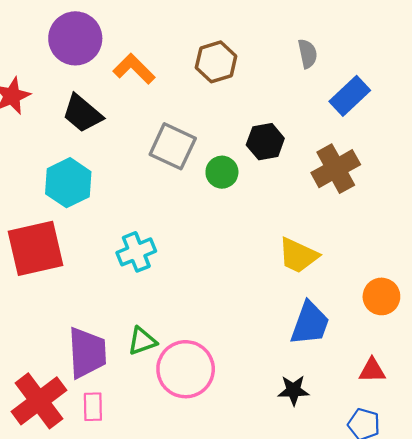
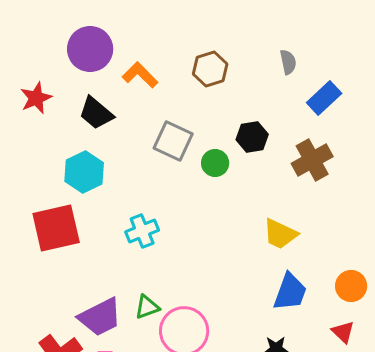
orange circle: (381, 296) -> (351, 286), moved
purple trapezoid: (87, 353) -> (100, 317), turned 66
red triangle: (372, 370) -> (343, 332), turned 45

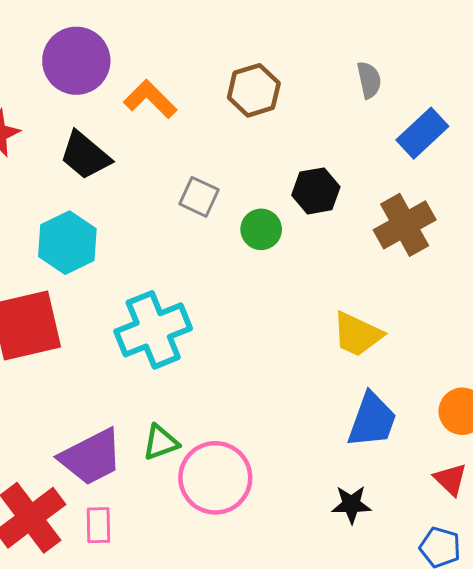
gray square: (173, 141) -> (199, 197), size x0.7
cyan cross: (142, 231) -> (153, 330), size x1.5

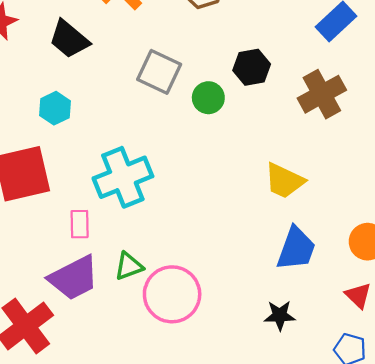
gray square: (199, 197) -> (159, 72), size x1.4
cyan hexagon: (67, 243) -> (55, 108), size x0.7
pink rectangle: (98, 525) -> (80, 224), moved

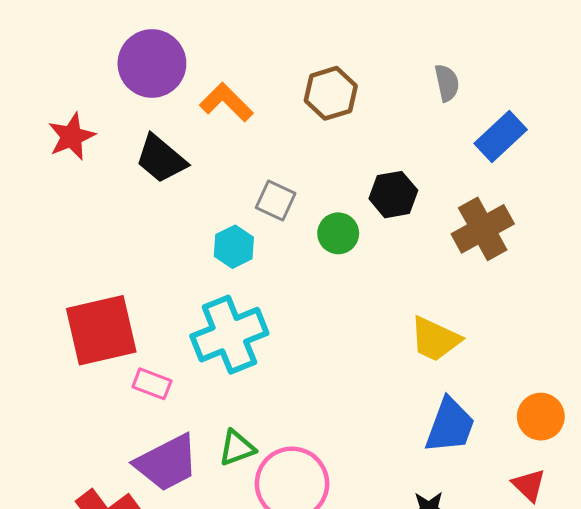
gray square: (159, 72) -> (276, 201), size x0.7
cyan hexagon: (55, 108) -> (234, 247), moved
pink rectangle: (80, 224) -> (152, 384), moved, turned -68

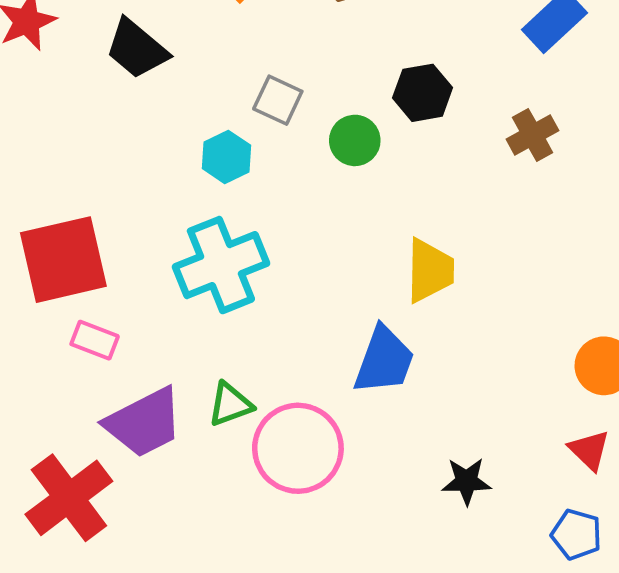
brown cross: (483, 229) -> (533, 135), size x0.7
yellow trapezoid: (435, 339) -> (430, 271), moved, turned -114
pink rectangle: (152, 384) -> (95, 340), moved
blue trapezoid: (450, 426) -> (384, 360), moved

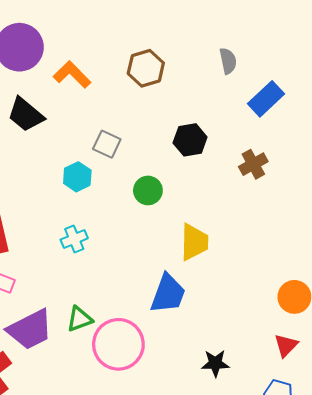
green circle: (355, 140) -> (148, 190), moved
cyan cross: (221, 265) -> (74, 239), size x0.5
red triangle: (589, 450) -> (286, 345), turned 30

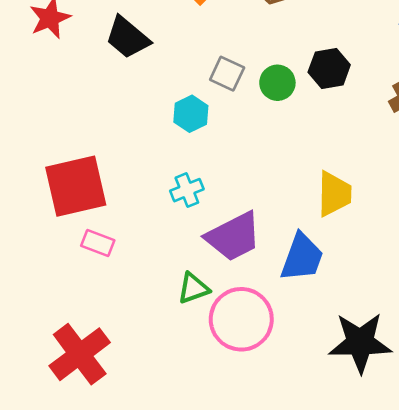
green circle: (148, 190) -> (277, 83), moved
purple trapezoid: (30, 330) -> (233, 237), moved
black star: (215, 363) -> (360, 343), size x1.8

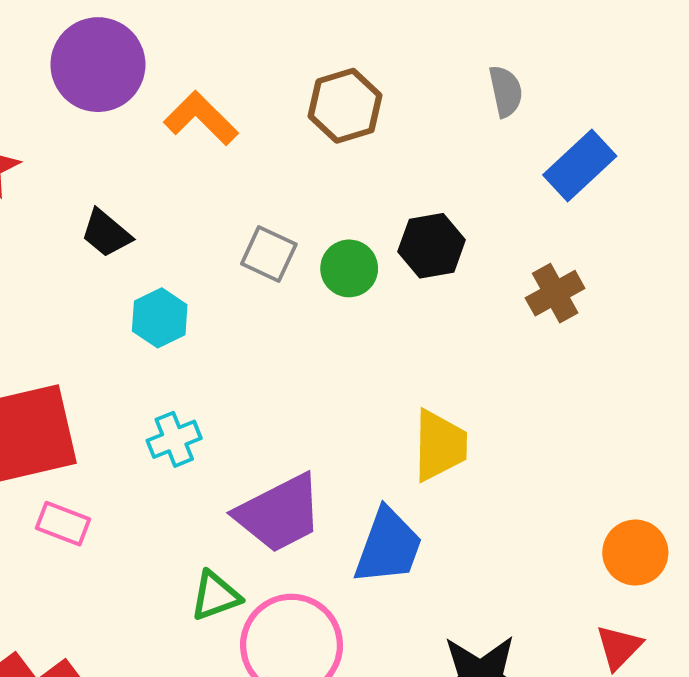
black trapezoid: (127, 37) -> (106, 233), moved, size x0.7
cyan hexagon: (191, 114) -> (160, 318), moved
cyan cross: (187, 190) -> (174, 439), moved

